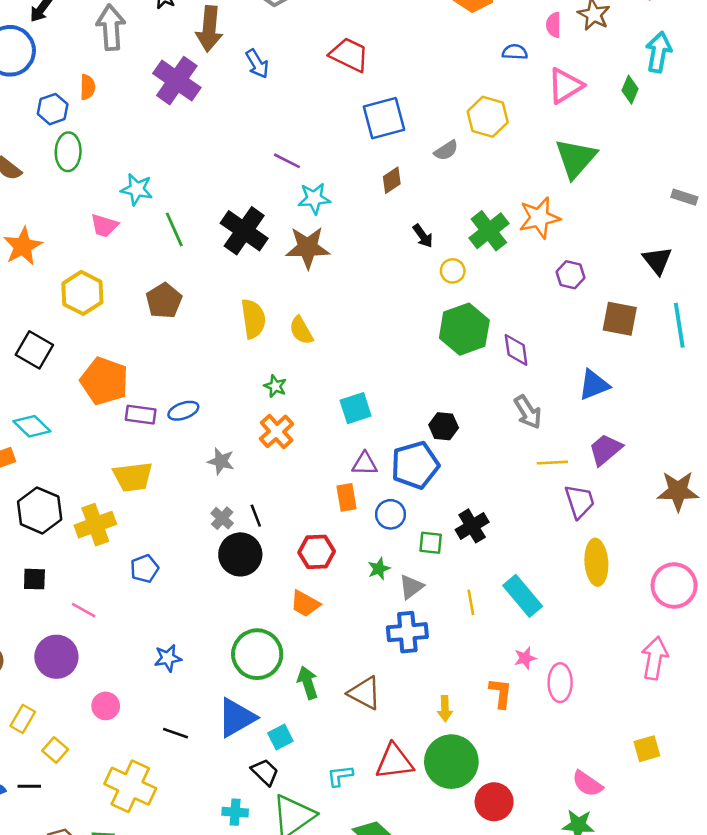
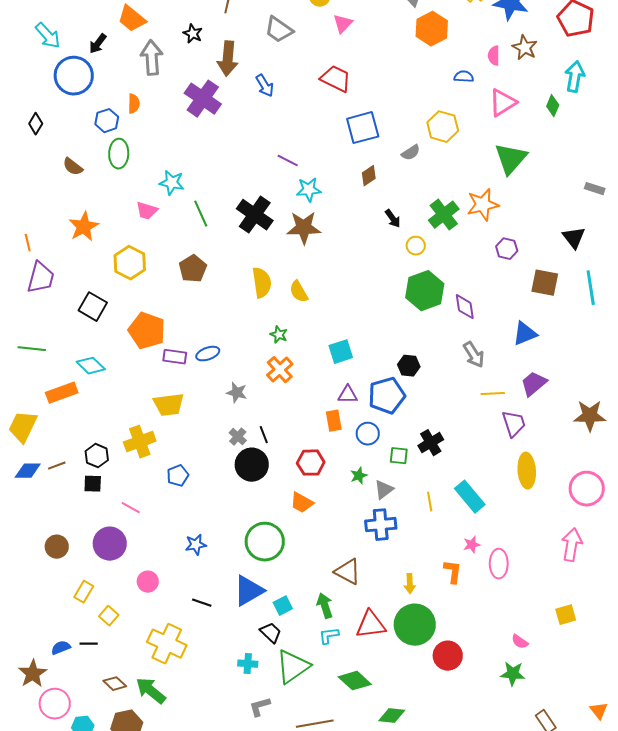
black hexagon: (40, 510) -> (97, 456), moved, size x0.7
green arrow: (308, 683) -> (325, 606), moved
pink semicircle: (587, 784) -> (520, 642), size x0.7

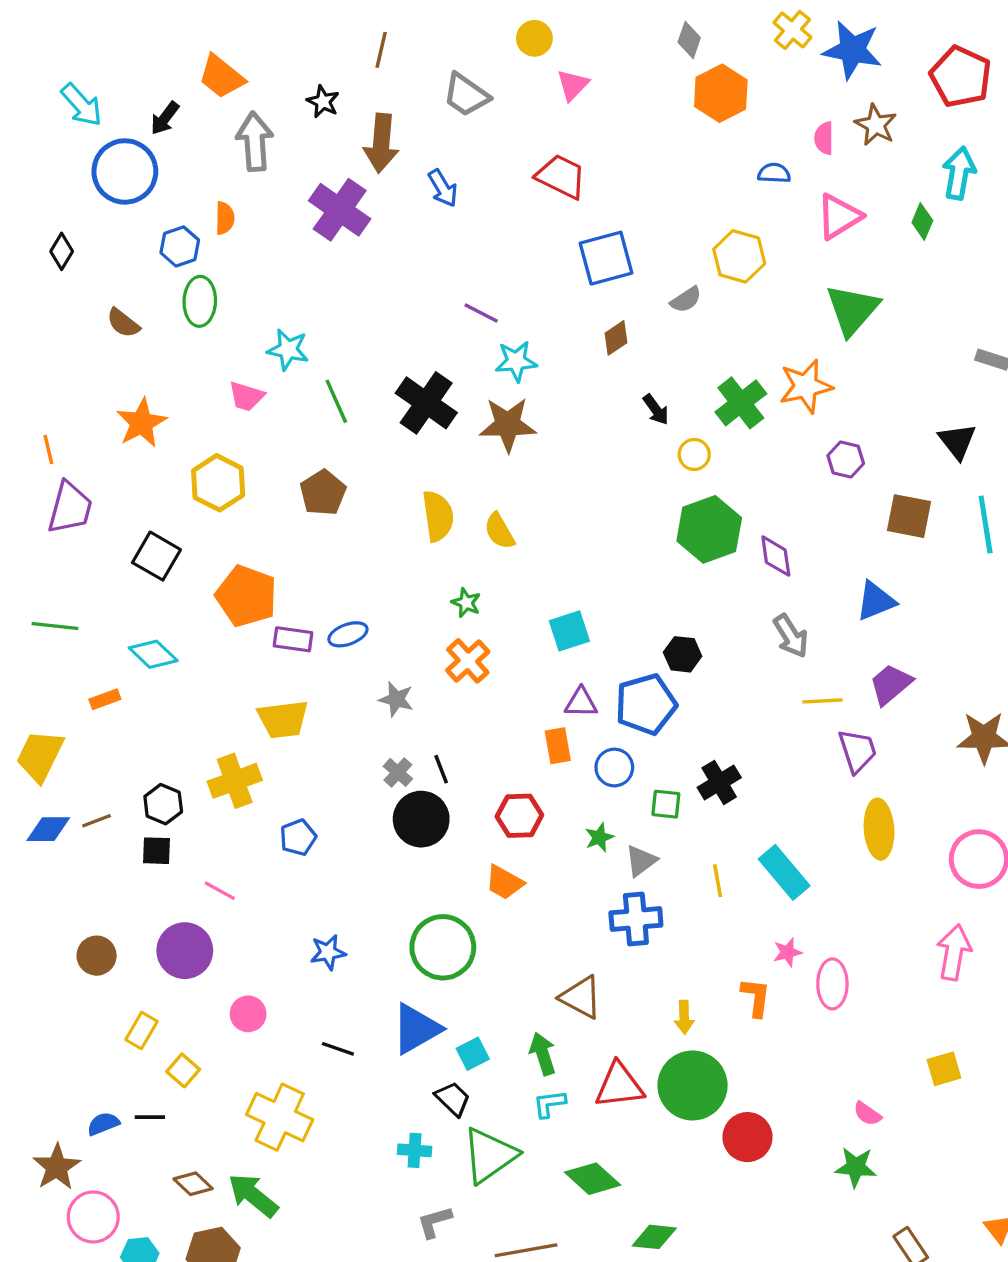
orange rectangle: (62, 393) -> (105, 699), size x0.6

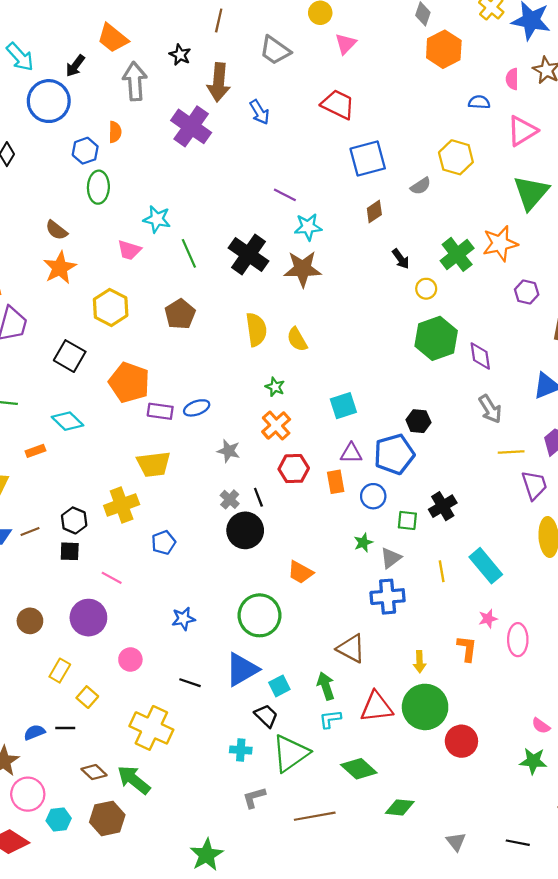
brown semicircle: (123, 323) -> (56, 230), moved
red hexagon: (519, 816) -> (294, 469), moved

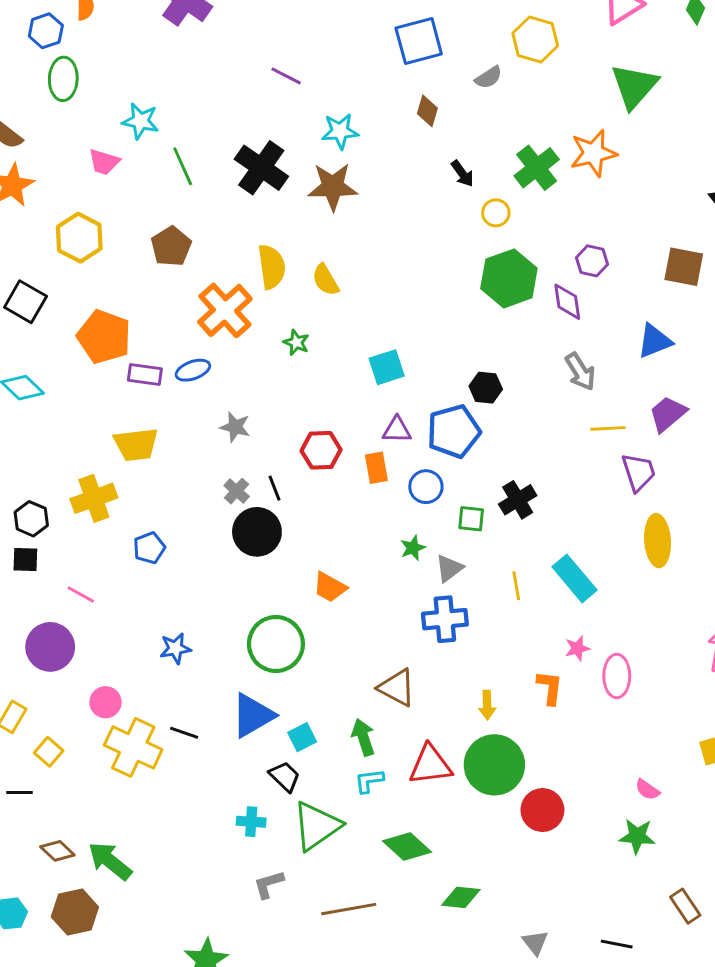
purple line: (285, 195) -> (286, 76), moved
brown diamond: (374, 211) -> (427, 111), turned -40
purple hexagon: (527, 292) -> (592, 261), moved
orange cross: (276, 426) -> (225, 310), moved, size x1.4
yellow cross: (151, 728) -> (133, 747), moved

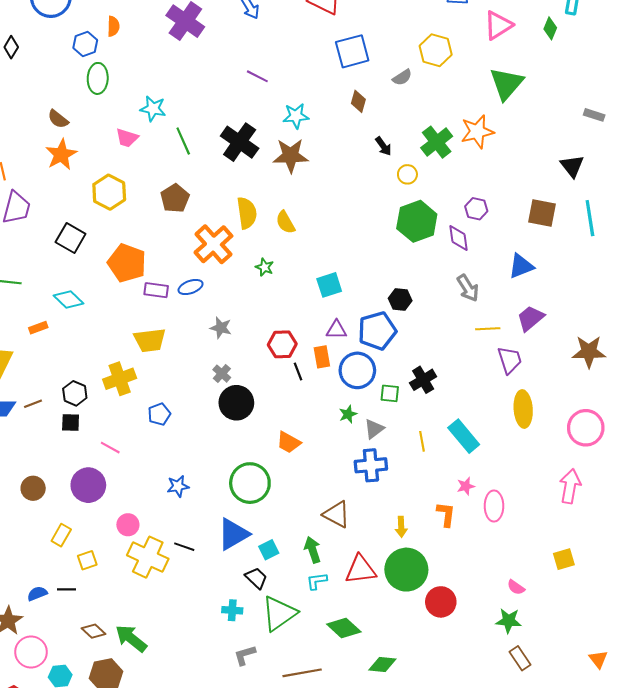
blue circle: (426, 487) -> (357, 370), size x1.5
black line: (274, 488) -> (298, 371), moved
yellow square: (49, 752) -> (87, 560), turned 30
brown rectangle: (685, 906) -> (520, 658), moved

